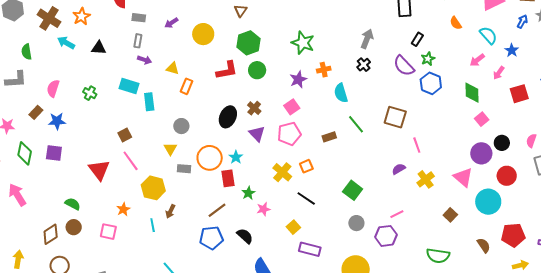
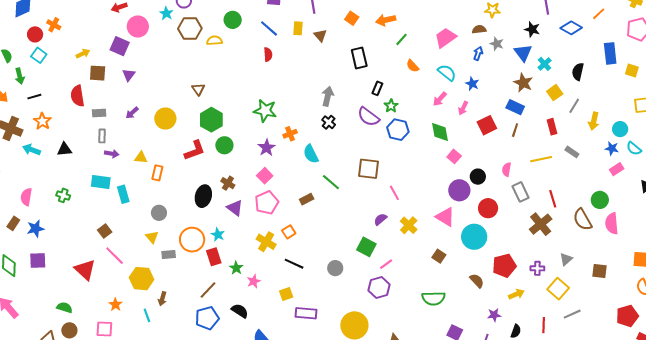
green square: (353, 190) -> (366, 247), moved
gray circle: (356, 223) -> (335, 268), moved
yellow square: (293, 227) -> (286, 294), turned 32

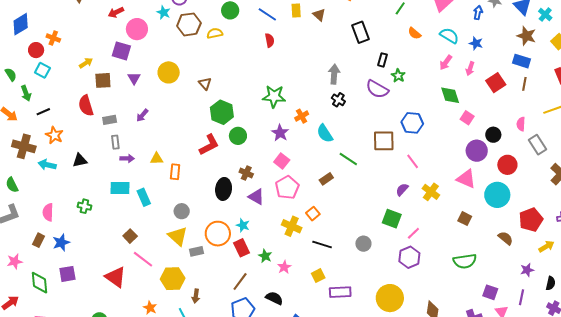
yellow circle: (165, 119) -> (169, 72), moved
blue hexagon: (398, 130) -> (412, 123), moved
yellow triangle: (152, 237) -> (178, 236), size x1.5

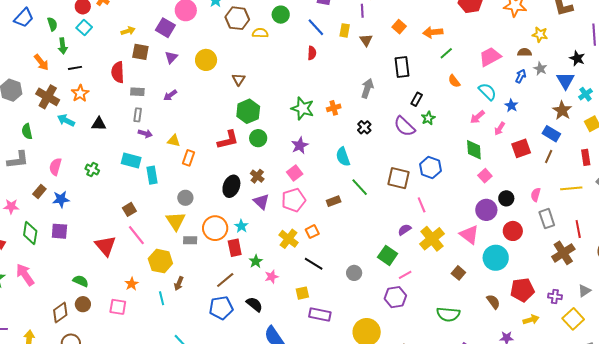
gray arrow: (334, 74) -> (367, 88), moved
orange cross: (302, 116) -> (334, 108), moved
yellow cross: (431, 192) -> (432, 239), size x1.4

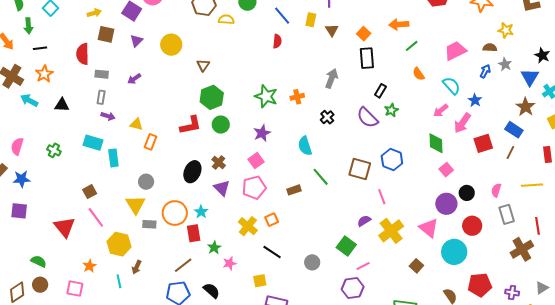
orange square: (399, 27) -> (364, 34), moved
pink arrow: (500, 129) -> (462, 123), size x1.5

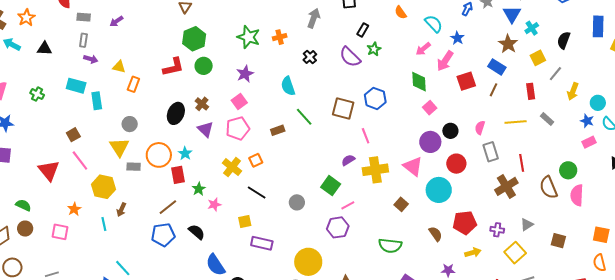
yellow cross: (391, 231) -> (375, 170), turned 30

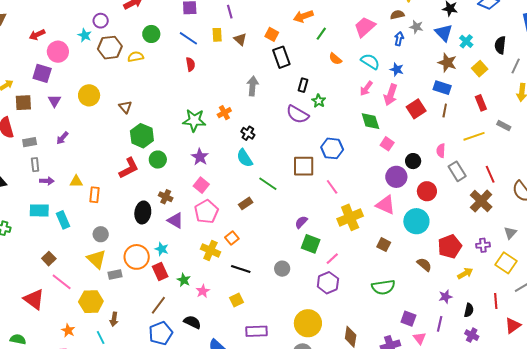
black cross: (310, 57) -> (248, 133), moved
gray line: (555, 74) -> (516, 66), moved
purple semicircle: (348, 160) -> (301, 222), moved
purple rectangle: (262, 243) -> (257, 331), moved

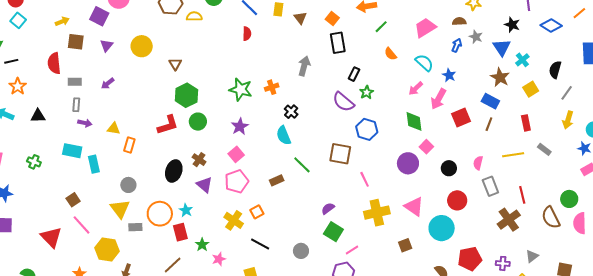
blue hexagon: (332, 148) -> (367, 129), moved
purple circle: (396, 177) -> (408, 163), moved
brown square: (384, 245) -> (405, 245), turned 32

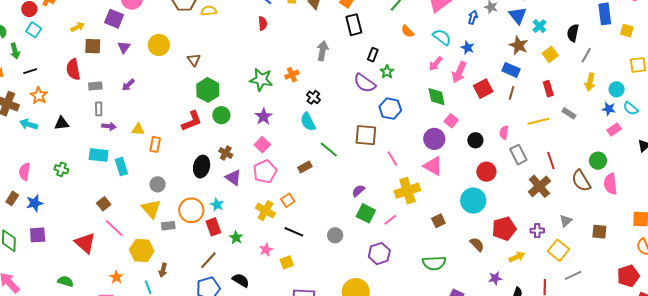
pink triangle: (414, 206) -> (433, 166), moved
pink line: (352, 250) -> (390, 220), moved
pink star: (219, 259) -> (266, 250), moved

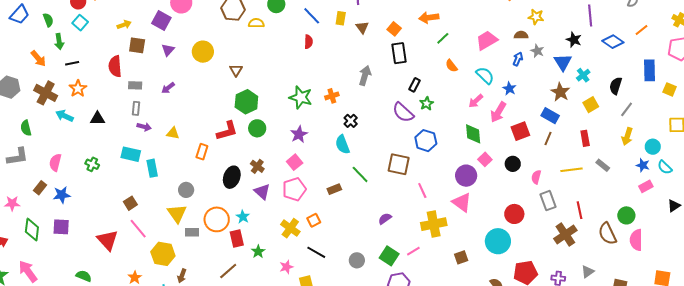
black circle: (475, 140) -> (513, 164), moved
orange rectangle: (155, 144) -> (202, 152), moved
green square: (366, 213) -> (389, 256), moved

